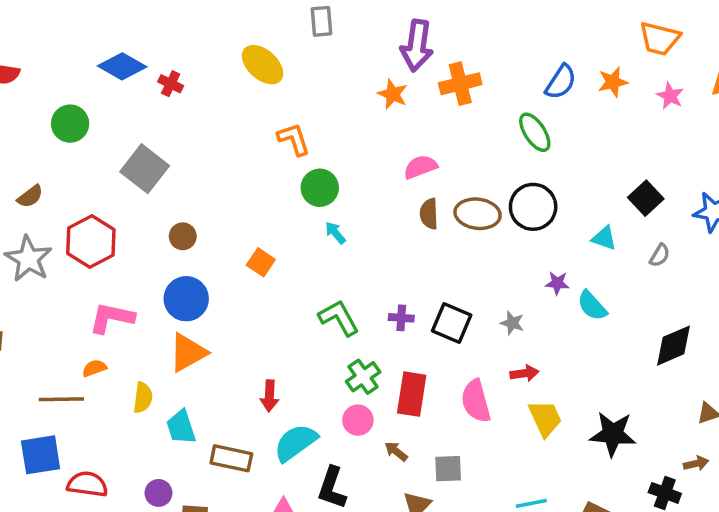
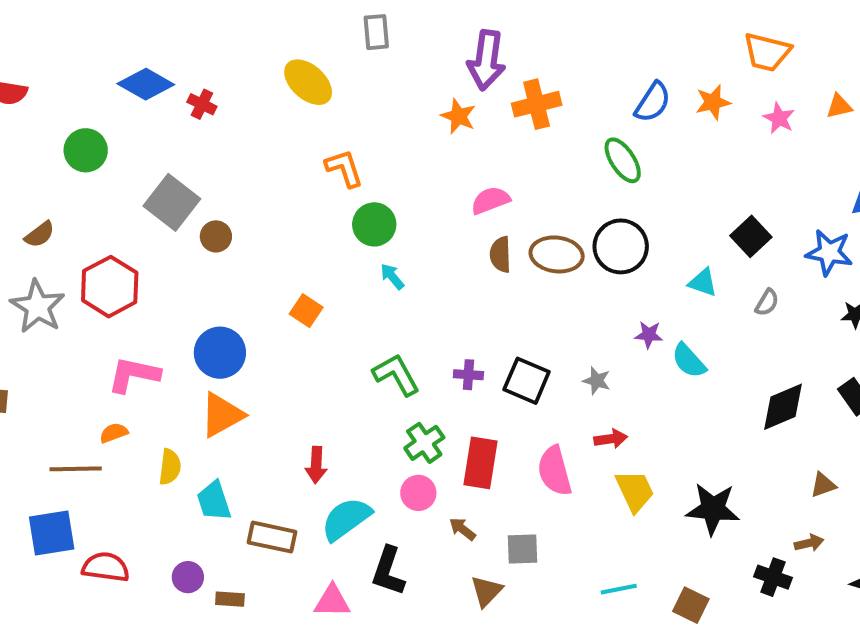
brown circle: (183, 236) -> (216, 236), moved

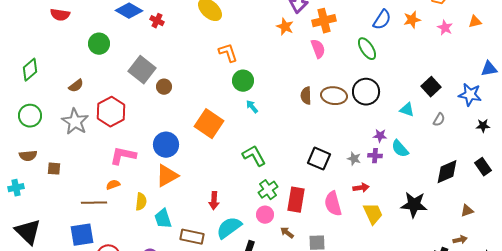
pink semicircle: (490, 200) -> (318, 49), moved, turned 90
orange square: (306, 311) -> (209, 124), size x1.8
purple cross: (468, 375) -> (375, 156), moved
black star: (713, 509) -> (414, 205), moved

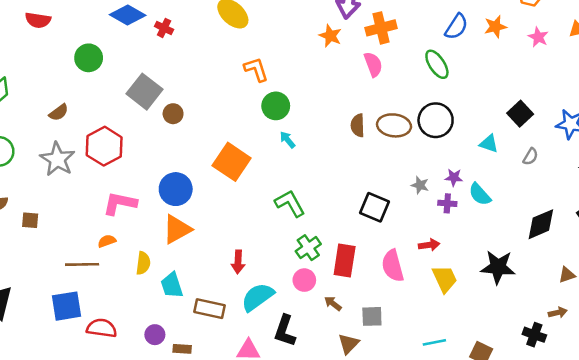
gray star: (354, 159) -> (420, 185), moved

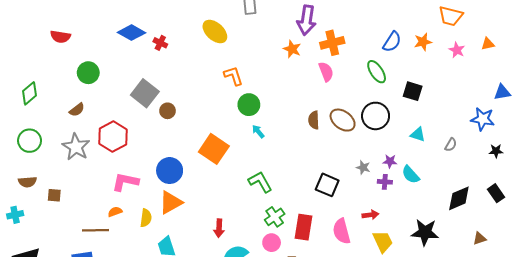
green circle: (89, 58) -> (88, 73), moved
black square: (520, 114) -> (413, 91), moved, turned -30
brown ellipse: (394, 125) -> (343, 120), turned 30
yellow semicircle: (143, 263) -> (146, 218), moved

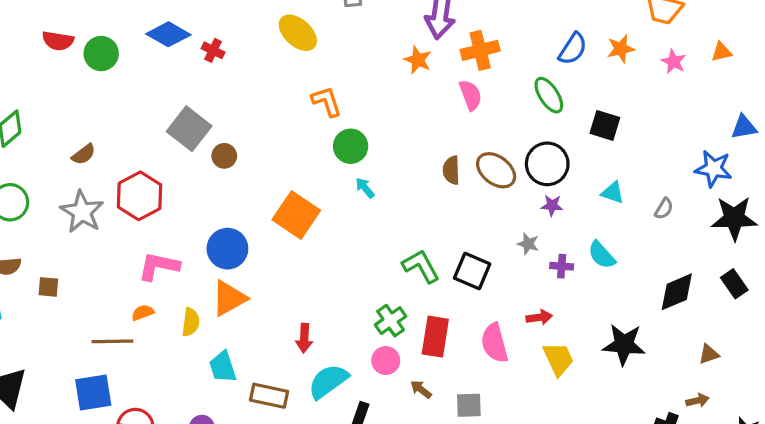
green circle: (88, 73) -> (101, 54), moved
black star: (496, 151) -> (734, 218), size x2.0
purple star: (390, 161) -> (552, 205), moved
green L-shape: (260, 182) -> (421, 266), moved

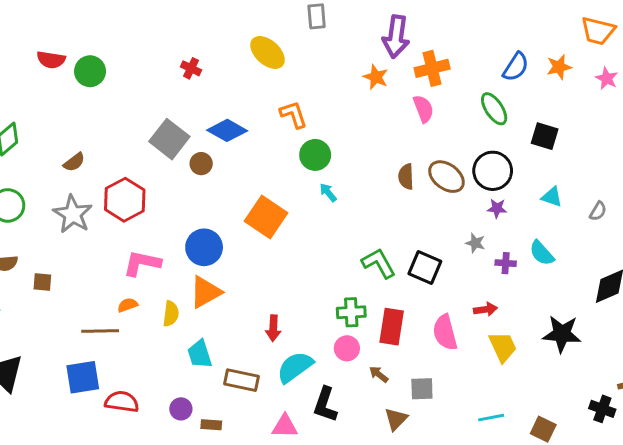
blue diamond: (168, 34) -> (227, 130), moved
green cross: (391, 321) -> (351, 312), turned 32

